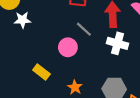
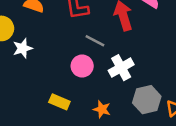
white cross: (117, 43) -> (121, 68), moved, turned -30

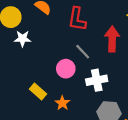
orange star: (102, 109) -> (62, 103), moved

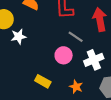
orange star: (62, 103) -> (76, 87), moved

